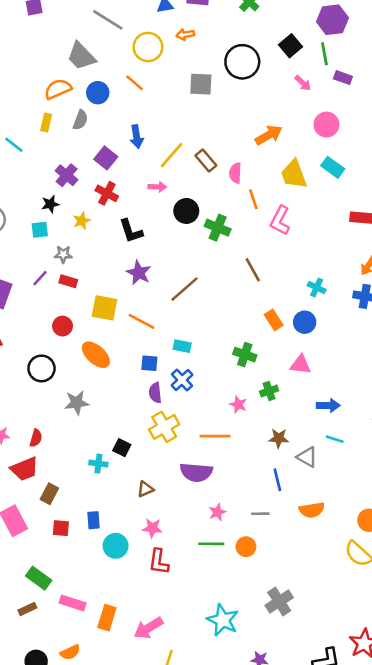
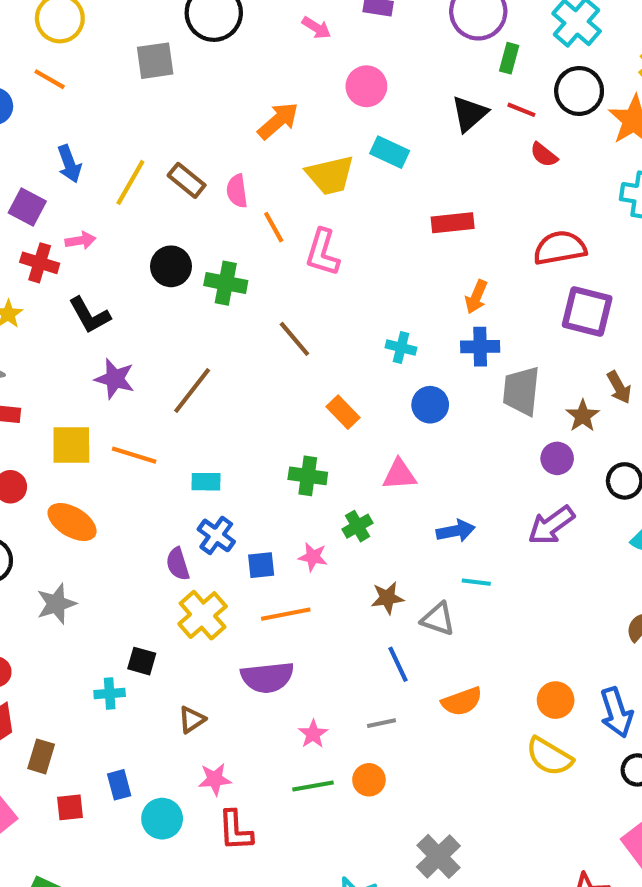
yellow trapezoid: (294, 174) -> (330, 175), turned -72
pink arrow: (157, 187) -> (80, 240), moved
blue circle: (305, 322) -> (430, 405), moved
blue square: (149, 363) -> (261, 565), moved

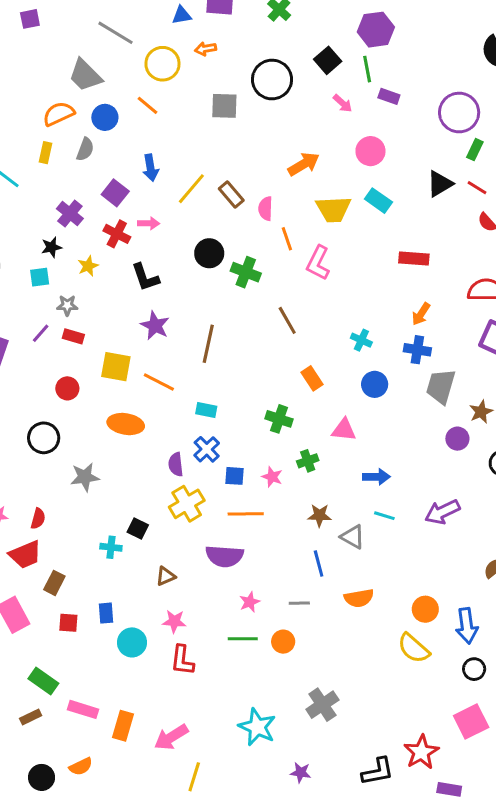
brown line: (192, 391) -> (208, 344), turned -36
orange ellipse: (72, 522) -> (126, 424), moved, turned -32
purple arrow: (551, 525) -> (442, 512), moved

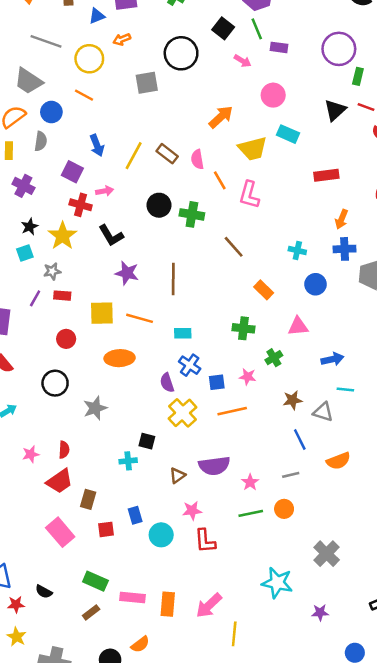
purple cross: (70, 214) -> (23, 186), moved
yellow star: (88, 266) -> (62, 236), size x1.6
purple semicircle: (224, 556) -> (214, 466), moved

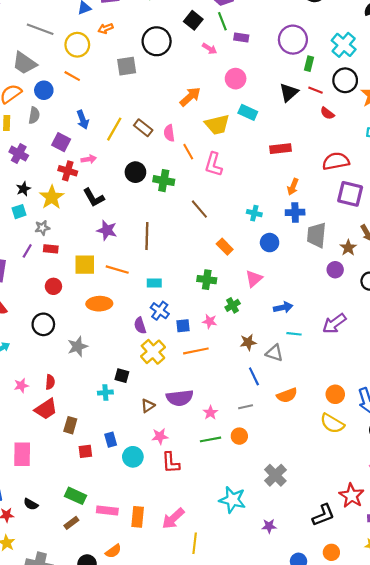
pink triangle: (298, 326) -> (254, 279), turned -36
pink rectangle: (60, 532) -> (22, 454), moved, turned 40

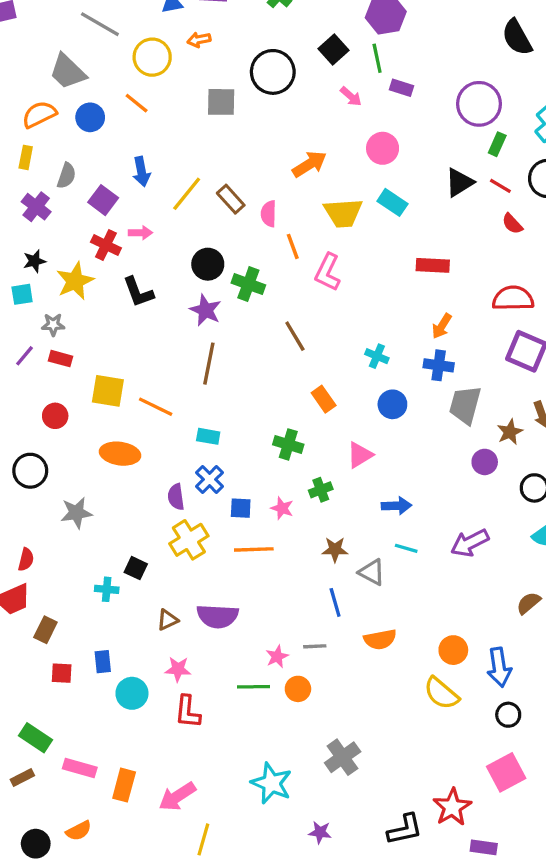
gray semicircle: (34, 115) -> (66, 176), moved
purple star: (107, 230) -> (205, 310), moved
pink star: (210, 413) -> (277, 657), moved

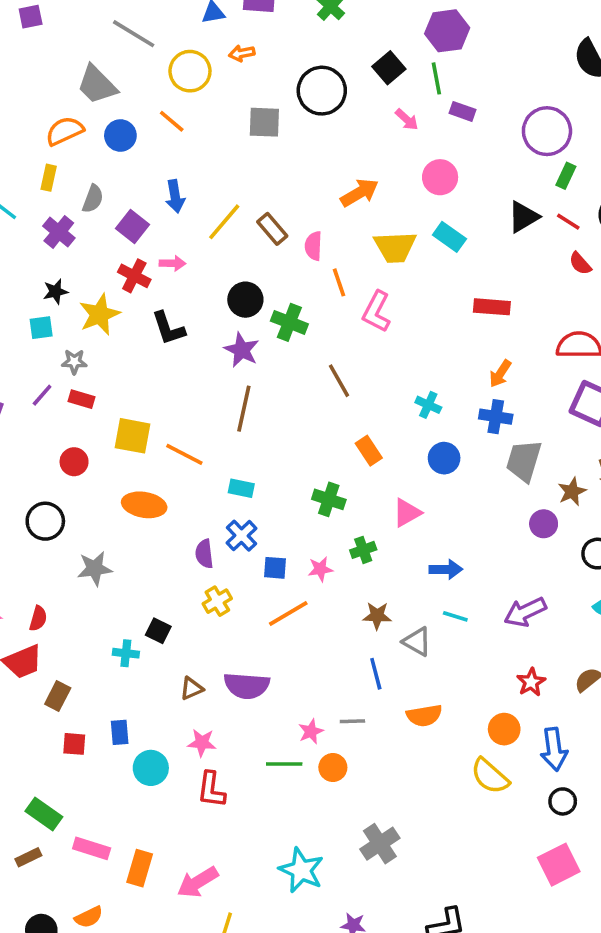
pink star: (282, 508) -> (320, 569), turned -30
yellow cross: (189, 540) -> (217, 601), size x0.7
orange line: (254, 549) -> (288, 613), turned -30
red star: (452, 807) -> (531, 682), moved, size x0.7

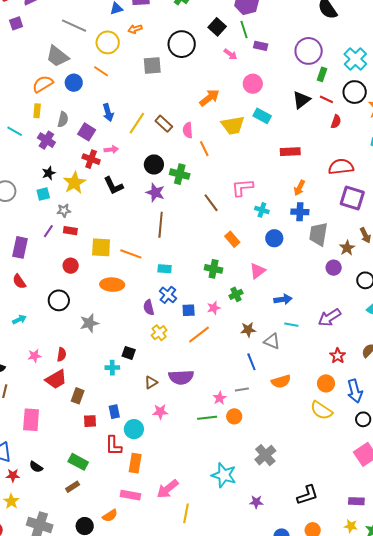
red semicircle: (580, 263) -> (336, 122), turned -112
pink L-shape: (377, 312) -> (242, 188), moved, turned 65
red L-shape: (211, 790) -> (114, 446), moved
pink rectangle: (92, 848) -> (130, 495), moved
orange rectangle: (140, 868) -> (135, 463), moved

